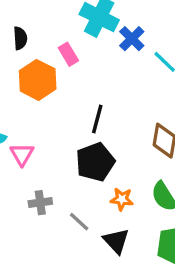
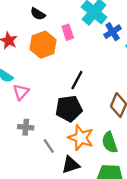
black semicircle: (20, 38) -> (38, 14), turned 112
orange star: (122, 199) -> (81, 138), size x1.6
black triangle: (116, 241) -> (71, 165), turned 42

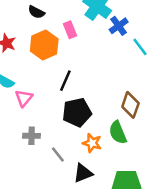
black line: (77, 80) -> (65, 81), moved
orange star: (81, 138) -> (92, 143), size x0.7
green semicircle: (110, 142) -> (118, 133), moved

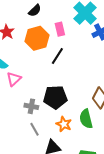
black semicircle: (36, 12) -> (35, 11), turned -80
black line: (65, 81) -> (57, 56), moved
gray cross: (32, 136) -> (31, 106), moved

